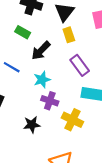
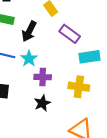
cyan star: (42, 80) -> (29, 59), moved
purple cross: (50, 101) -> (43, 77), moved

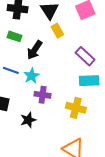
purple rectangle: (70, 34) -> (85, 56), moved
black star: (42, 103) -> (28, 120), moved

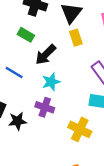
cyan star: (32, 76) -> (51, 82), moved
black star: (28, 120) -> (17, 121), moved

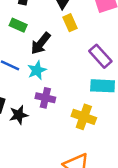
cyan star: (51, 82) -> (37, 70), moved

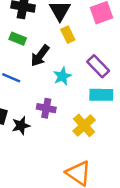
cyan star: (37, 70) -> (62, 76), moved
yellow cross: (84, 117) -> (84, 125), turned 30

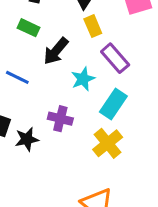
purple rectangle: (98, 66) -> (115, 58), moved
cyan rectangle: (101, 95) -> (113, 104), moved, turned -60

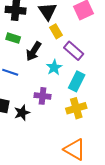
yellow cross: (108, 143) -> (76, 108), turned 30

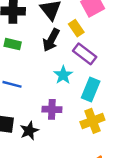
yellow rectangle: (56, 31) -> (76, 28), moved
black arrow: (34, 51) -> (51, 40), moved

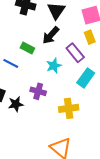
yellow rectangle: (76, 28) -> (90, 37), moved
green rectangle: (13, 44) -> (27, 48), moved
cyan rectangle: (91, 89) -> (86, 78), moved

